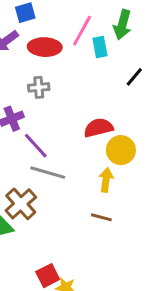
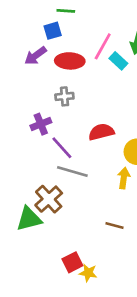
cyan rectangle: (100, 47) -> (118, 61), turned -36
red semicircle: (98, 128) -> (101, 132), moved
brown line: (101, 217) -> (114, 225), moved

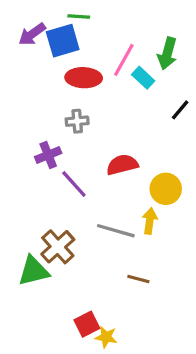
blue square: (53, 31) -> (63, 41), size x1.5
purple arrow: (36, 56) -> (32, 34), moved
gray line: (72, 171) -> (116, 231), moved

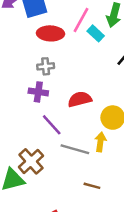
purple cross: (48, 155) -> (38, 92), moved, turned 30
purple line: (74, 184) -> (52, 125), moved

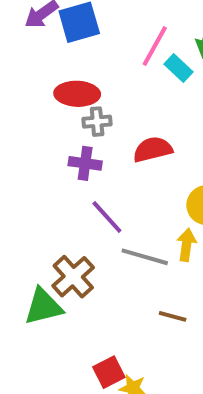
red ellipse: (50, 33) -> (77, 94), moved
red semicircle: (80, 99) -> (153, 149), moved

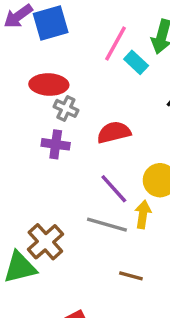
gray cross: (97, 122) -> (66, 108), turned 30
purple line: (107, 217) -> (114, 189), moved

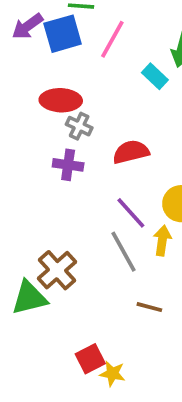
pink line: (116, 43) -> (112, 39), moved
gray line: (107, 225) -> (123, 252), turned 45

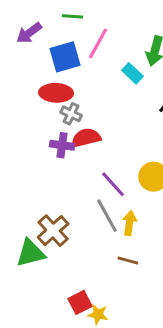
blue square: (63, 34) -> (65, 57), moved
red semicircle: (131, 152) -> (86, 138), moved
yellow arrow: (162, 241) -> (129, 223), moved

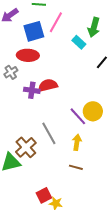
gray cross: (71, 114) -> (11, 72), moved, turned 32
purple line: (113, 184) -> (78, 116), moved
gray line: (107, 216) -> (49, 133), moved

